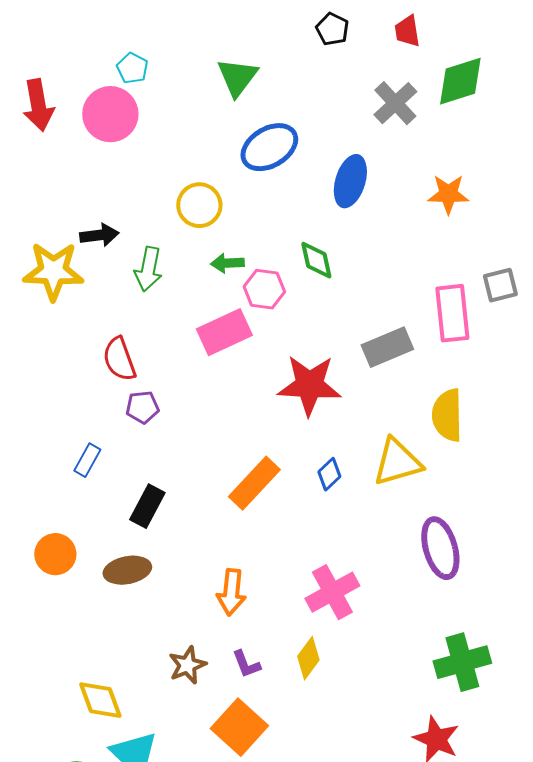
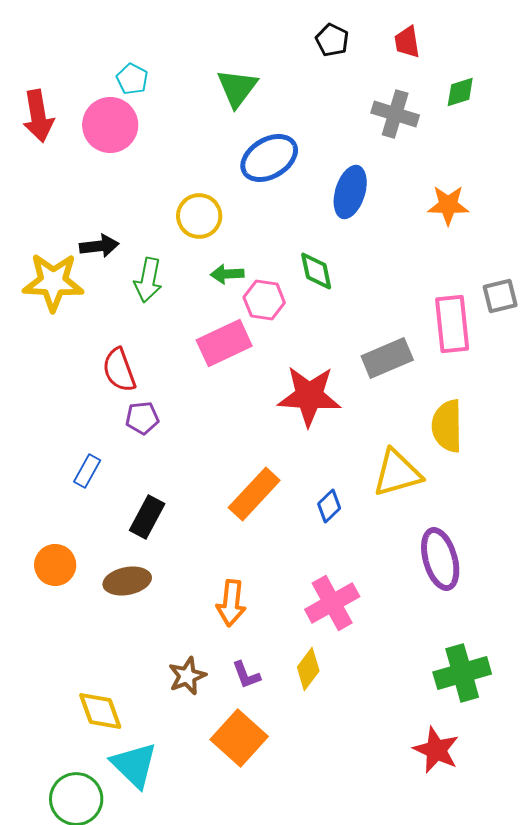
green diamond: (460, 81) -> (460, 92), size x0.6
gray cross: (395, 103) -> (395, 114), turned -30
blue diamond: (329, 474) -> (329, 506), moved

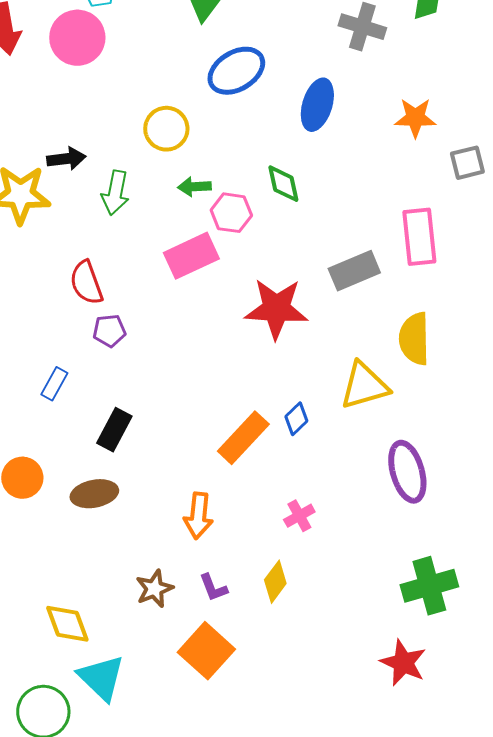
gray square: (500, 296) -> (467, 163), moved
orange rectangle: (254, 494) -> (243, 438), moved
pink cross: (332, 603) -> (299, 516), size x0.6

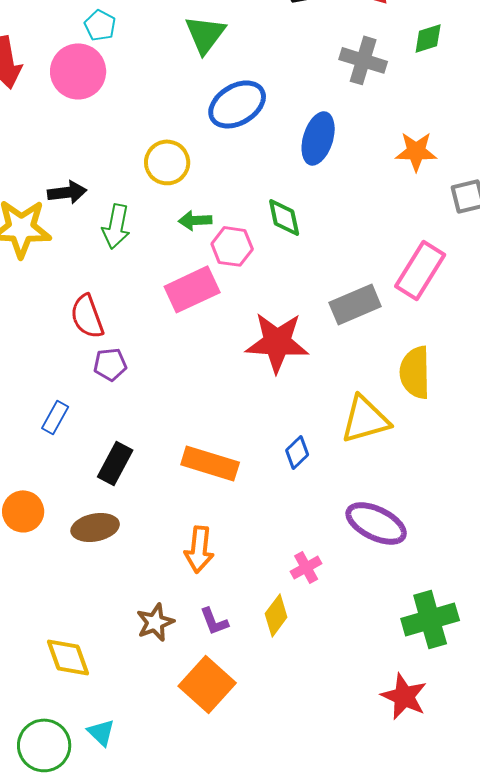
pink rectangle: (419, 237) -> (420, 270), turned 38
orange rectangle: (243, 438) -> (210, 463), moved, turned 64
purple ellipse: (407, 472) -> (376, 523), moved, turned -48
pink cross: (299, 516) -> (306, 567), moved
cyan triangle: (101, 678) -> (101, 732), moved, size x0.6

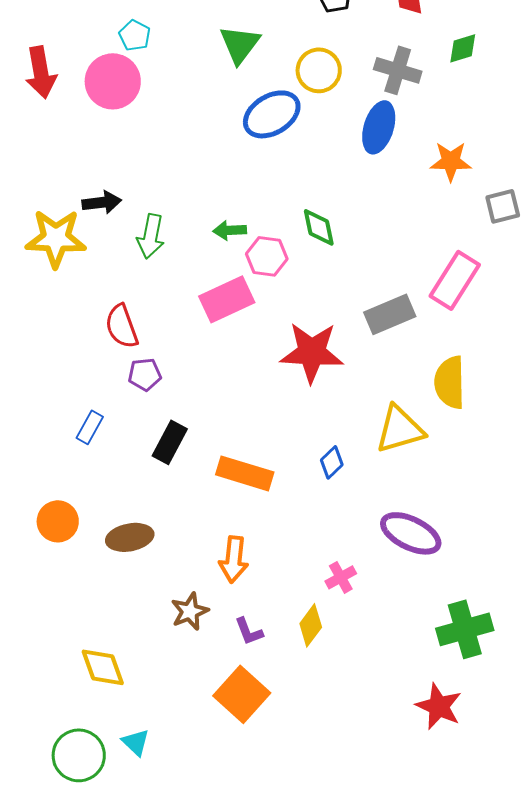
blue ellipse: (318, 138) -> (379, 127), moved
yellow circle: (167, 162) -> (319, 70), moved
black rectangle: (115, 463) -> (170, 442), moved
brown star: (155, 622) -> (190, 611), moved

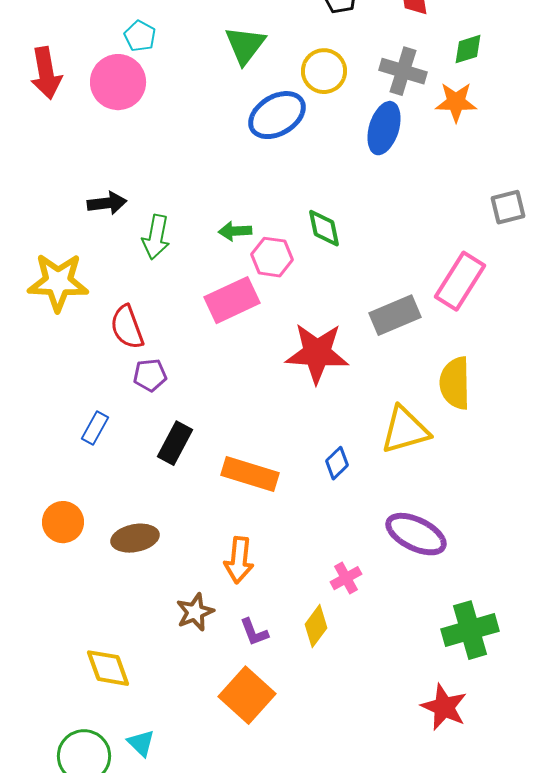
orange star: (451, 161) -> (456, 102), moved
yellow star: (56, 238) -> (58, 282), moved

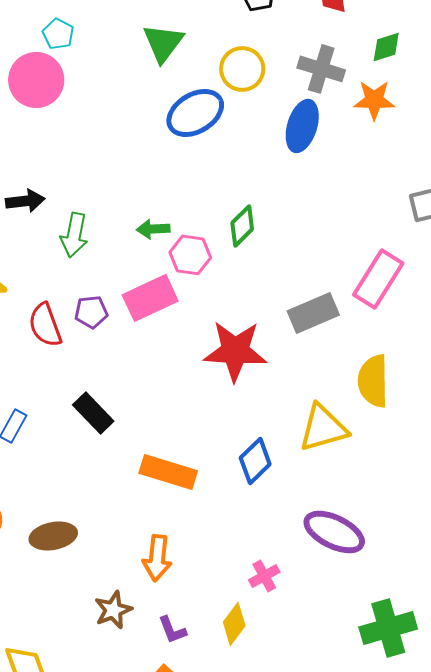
green diamond: (324, 228) -> (242, 226), turned 57
purple pentagon: (150, 375) -> (91, 312), moved
black rectangle: (175, 443) -> (93, 413), moved, turned -72
blue diamond: (337, 463) -> (255, 461), size x1.4

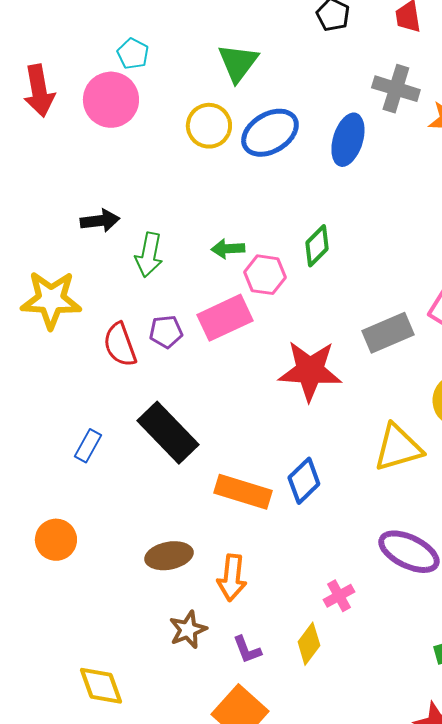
yellow circle: (242, 69) -> (209, 126), moved
blue ellipse: (302, 126) -> (348, 140), moved
black rectangle: (93, 413) -> (168, 433), size x1.5
blue diamond: (255, 461) -> (304, 481), moved
brown ellipse: (53, 536) -> (169, 556), moved

